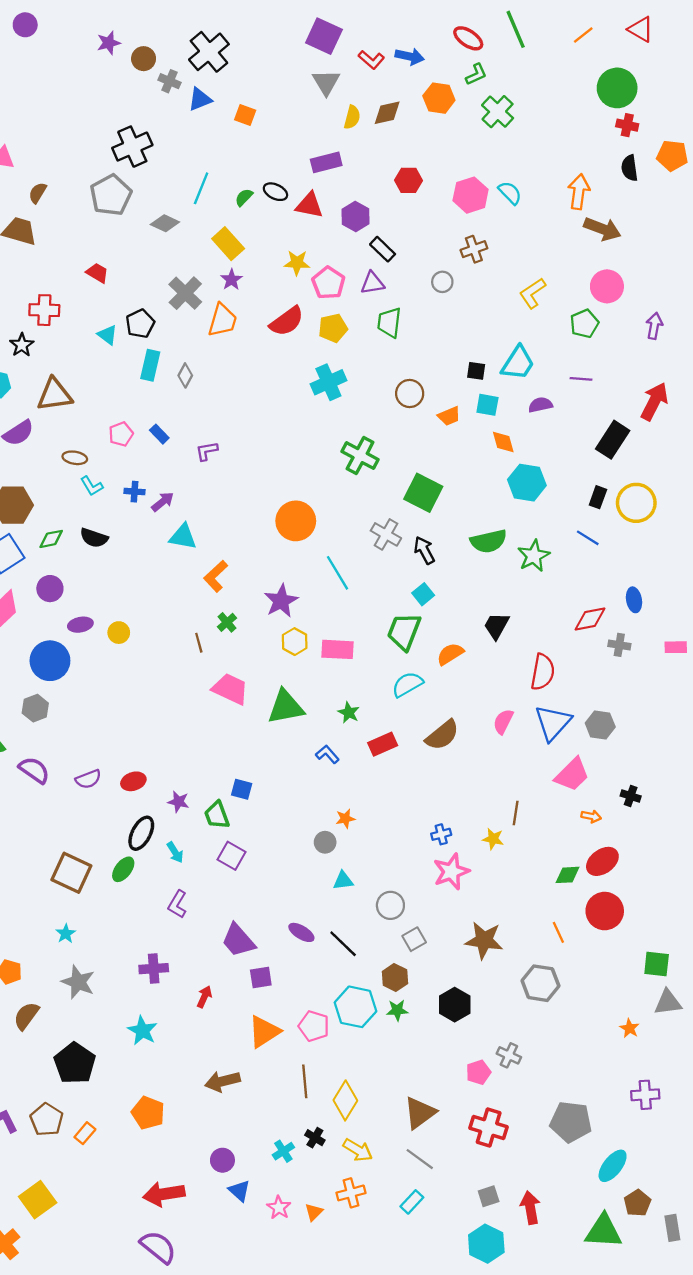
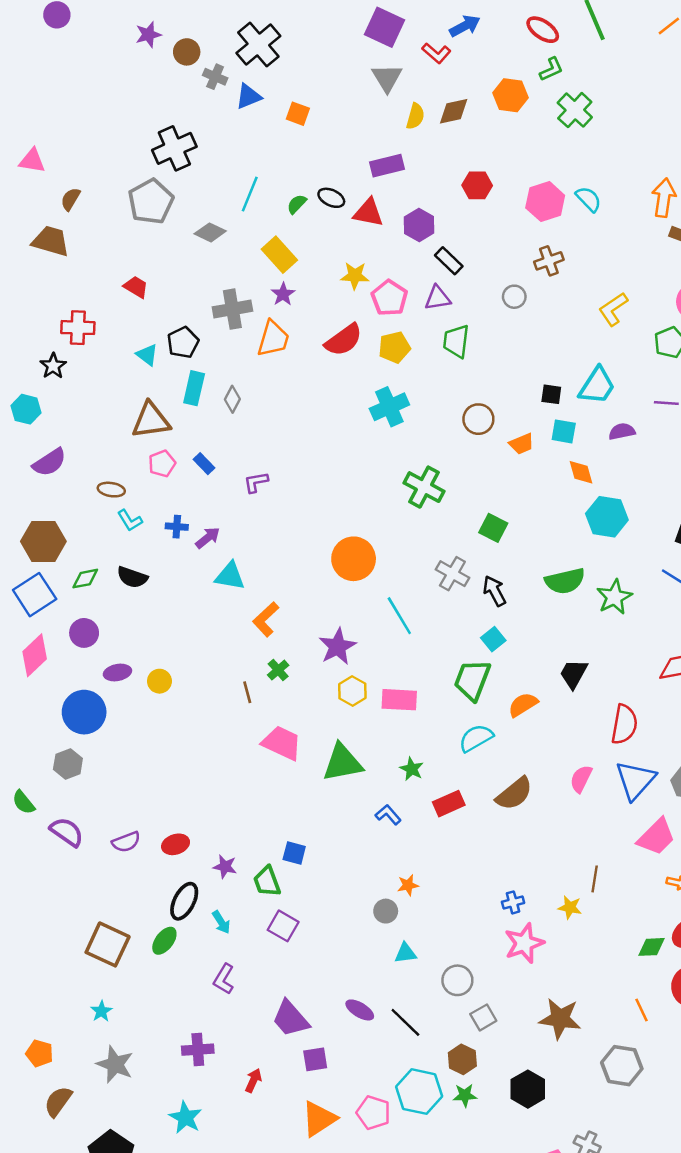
blue arrow: (410, 56) -> (465, 26), moved, turned -40
gray cross: (185, 293) -> (232, 309), turned 36
brown triangle: (54, 395) -> (151, 420), moved
green square: (423, 493) -> (493, 528), size x0.7

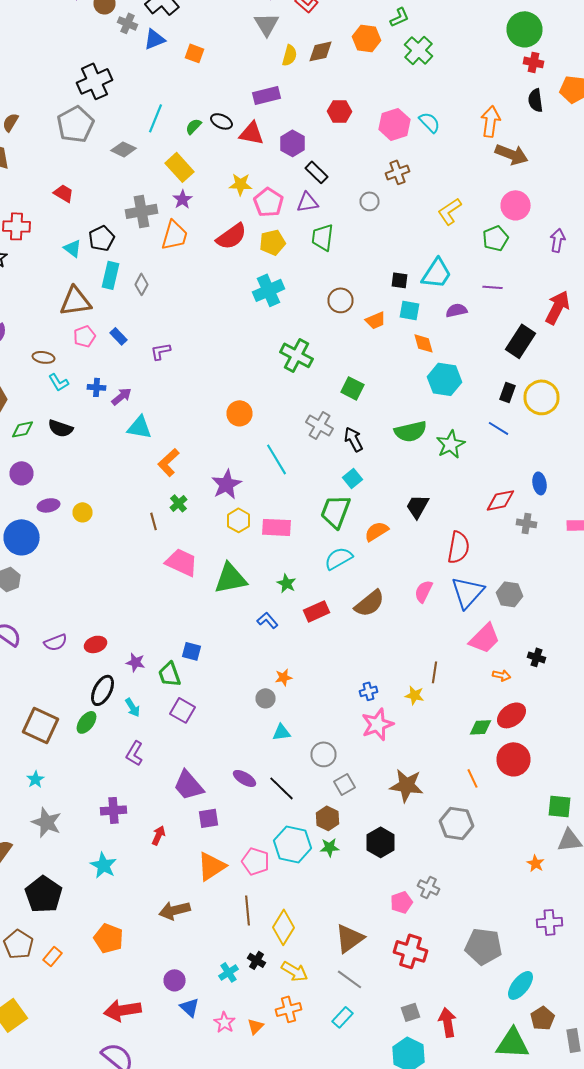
orange circle: (354, 559) -> (240, 413), size x0.7

